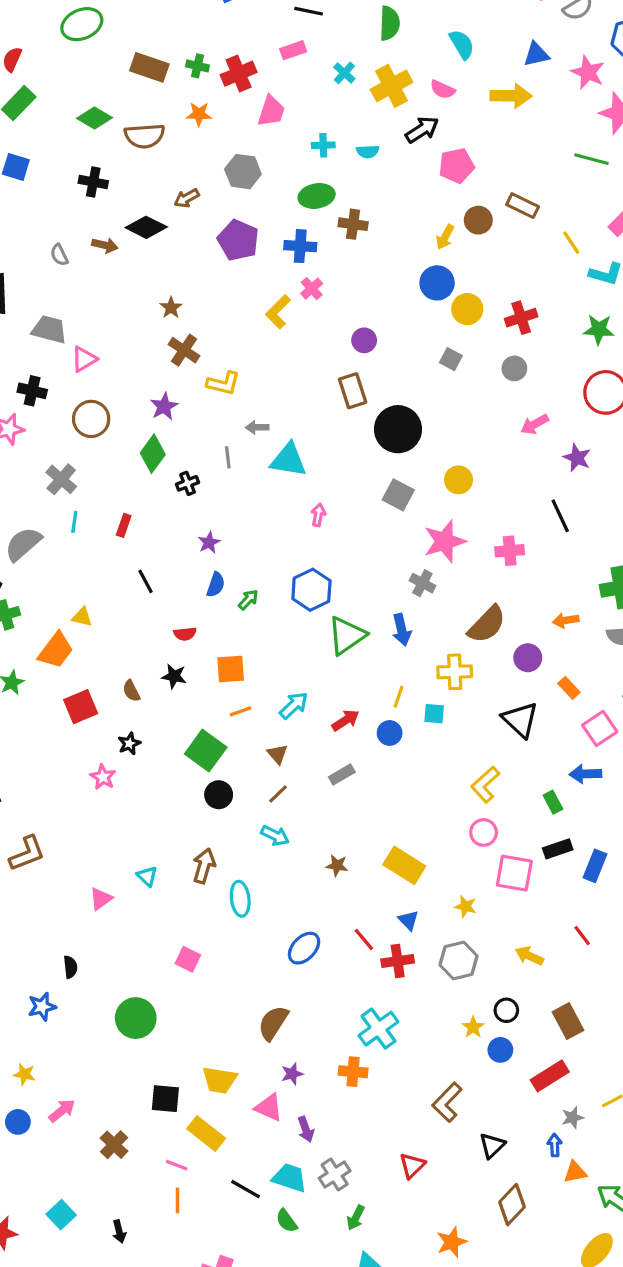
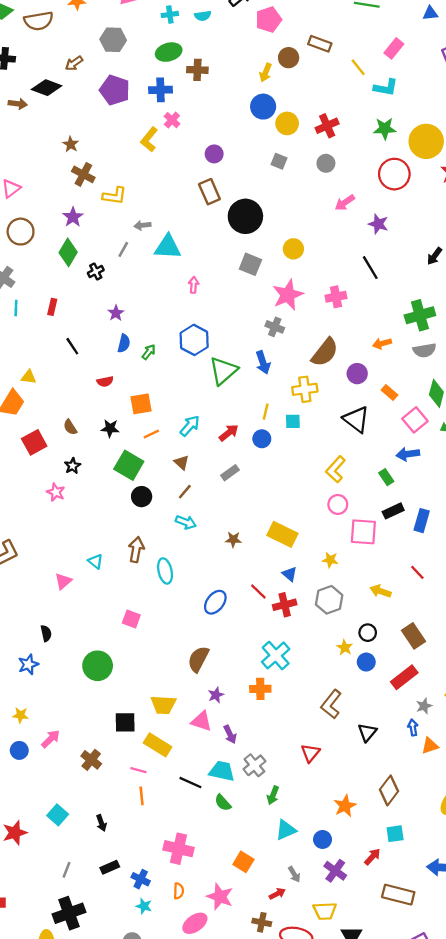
gray line: (228, 457) -> (123, 249), turned 42
black star: (174, 676) -> (110, 428), moved
brown diamond: (512, 1205) -> (389, 790), moved

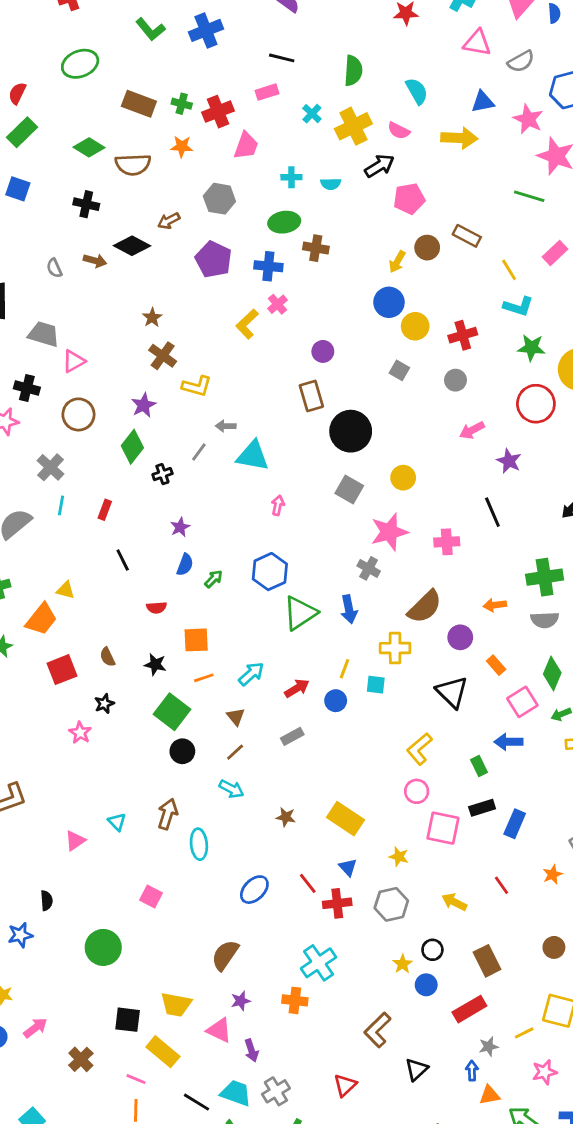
cyan L-shape: (386, 87) -> (518, 306), moved

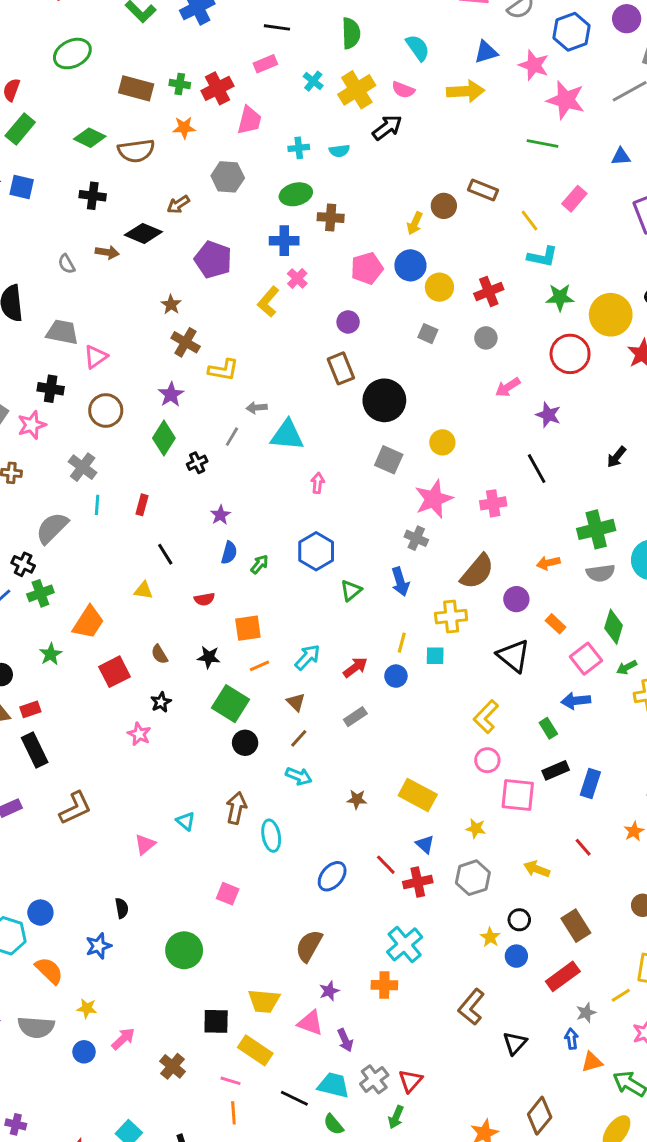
pink pentagon: (409, 199) -> (367, 268), moved
purple pentagon: (213, 259) -> (213, 260), moved
yellow triangle: (66, 590) -> (143, 590), moved
green triangle: (300, 613) -> (351, 590), size x0.6
red triangle: (345, 1085) -> (410, 1081), moved

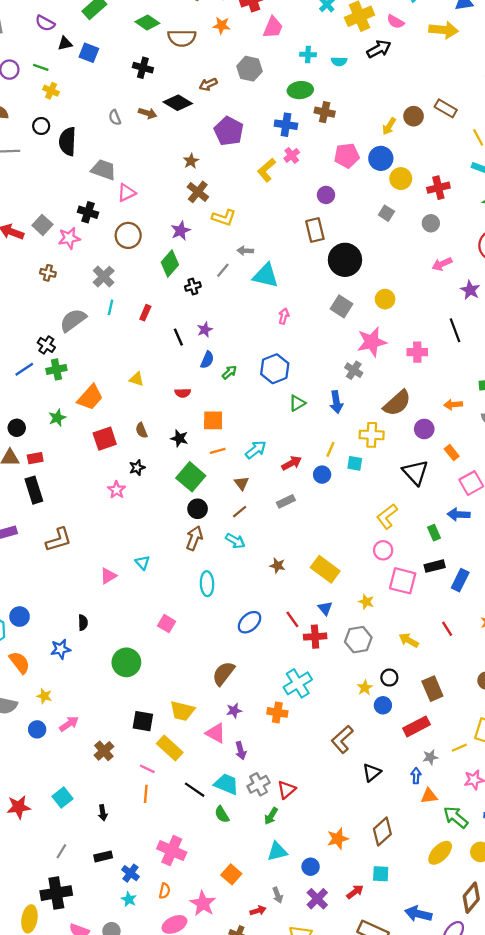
black line: (165, 554) -> (178, 337), moved
brown arrow: (236, 808) -> (194, 538), moved

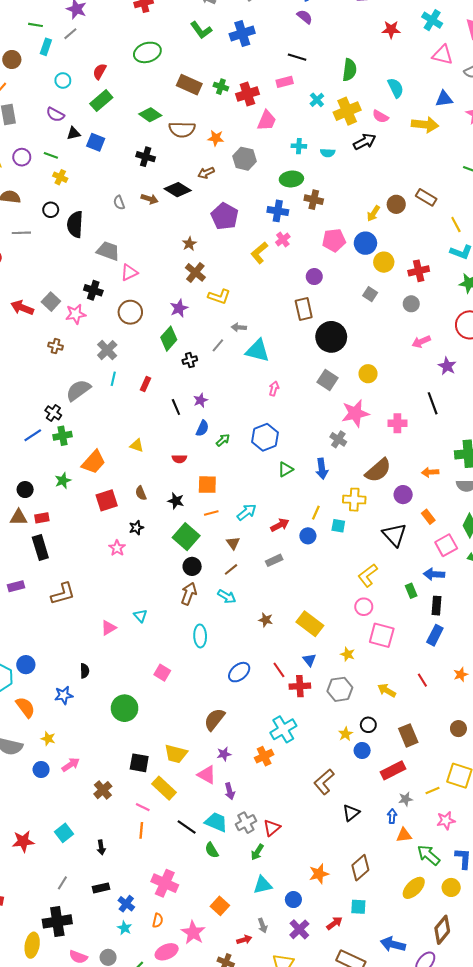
orange star: (222, 25) -> (216, 138), moved
black rectangle: (435, 566) -> (437, 606), moved, turned -72
orange cross: (277, 712) -> (264, 756), turned -36

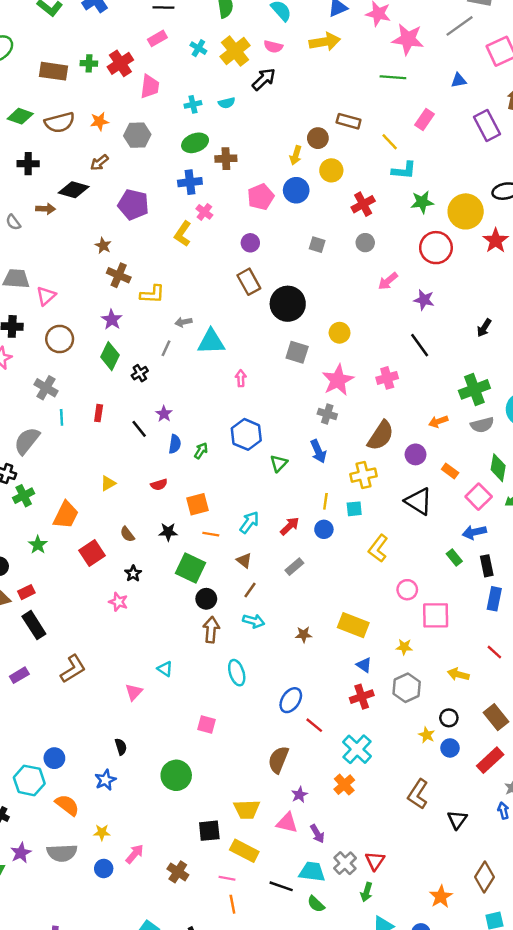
yellow circle: (384, 262) -> (331, 170), moved
yellow triangle: (137, 446) -> (108, 483), turned -32
orange line: (211, 513) -> (211, 534), turned 40
yellow L-shape: (368, 575) -> (378, 548), moved
red line: (279, 670) -> (314, 725), moved

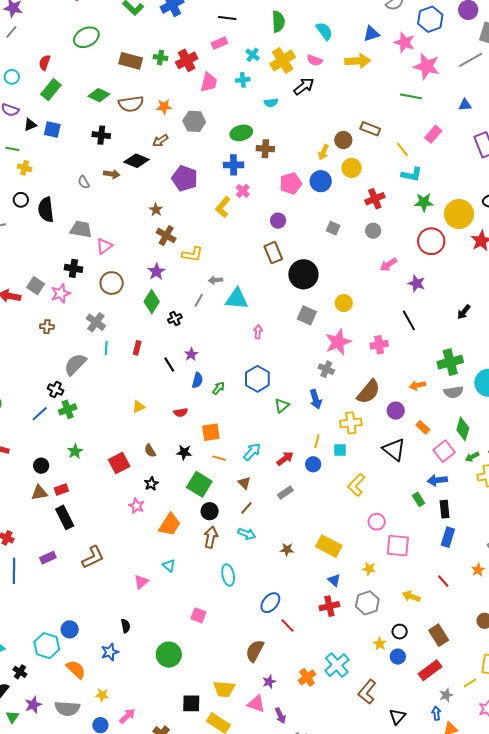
cyan cross: (193, 104) -> (243, 80), moved
orange trapezoid: (66, 515) -> (170, 525), moved
cyan cross: (357, 749) -> (337, 665), moved

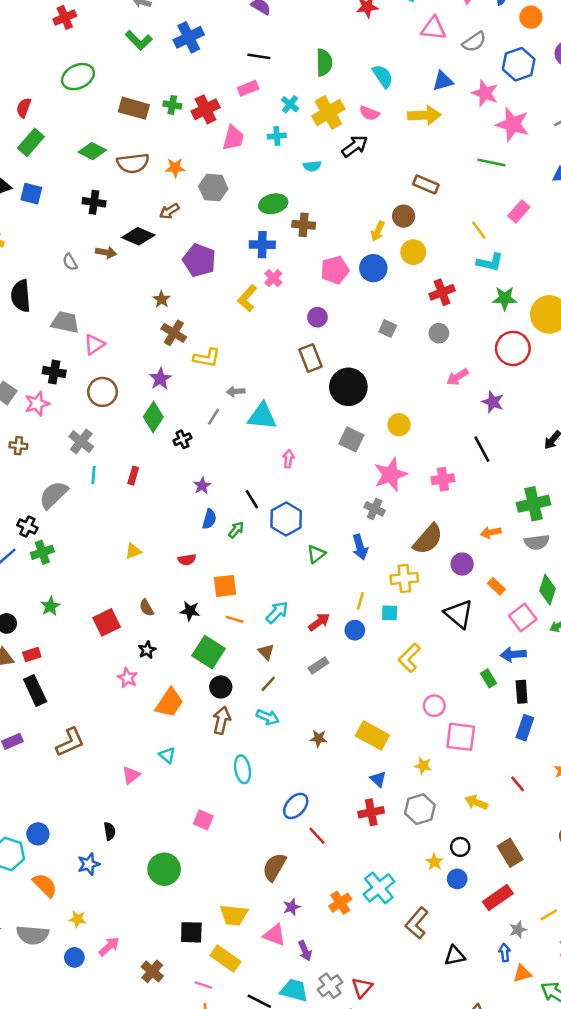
brown rectangle: (370, 129) -> (426, 184), moved
black line: (169, 365) -> (252, 499), moved
black triangle: (397, 717) -> (455, 956), turned 36

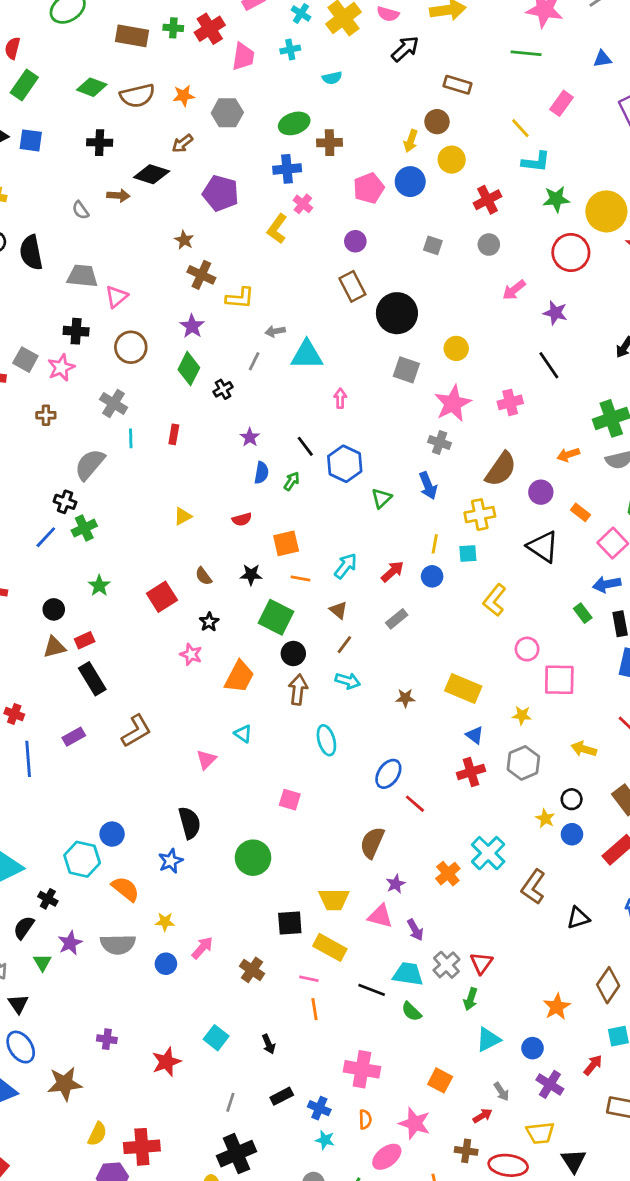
black arrow: (355, 146) -> (405, 49), moved
black semicircle: (110, 831) -> (190, 823), size x1.6

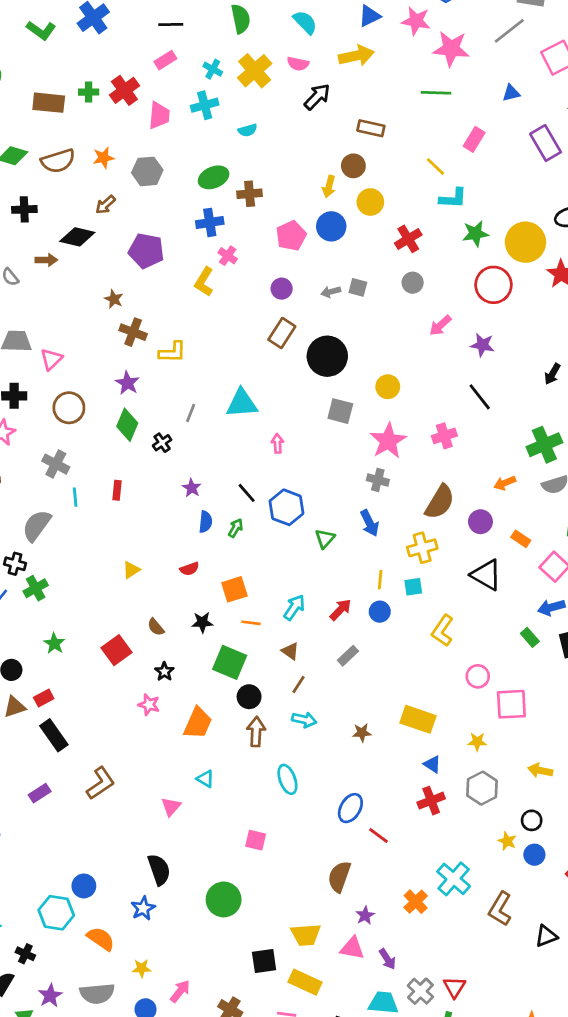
cyan cross: (290, 49) -> (205, 105), size x1.4
brown rectangle: (352, 286) -> (282, 333), turned 64
gray arrow: (275, 331) -> (331, 292), moved

